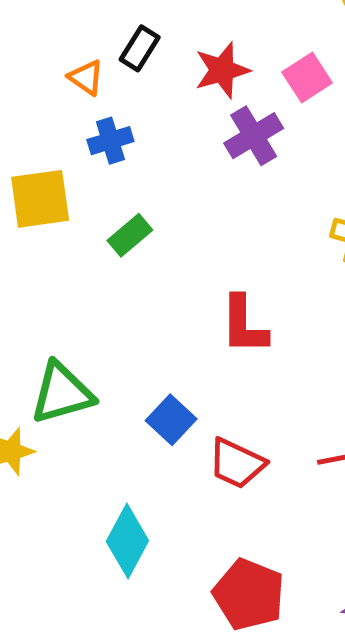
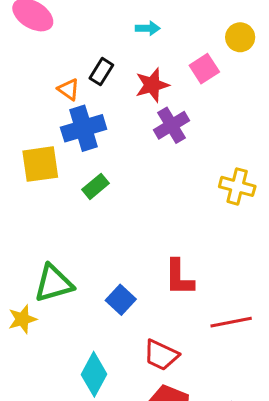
pink square: (307, 77) -> (204, 69), moved
blue cross: (110, 141) -> (84, 128), size x1.6
red L-shape: (244, 325) -> (179, 277), moved
red trapezoid: (237, 463) -> (161, 355), moved

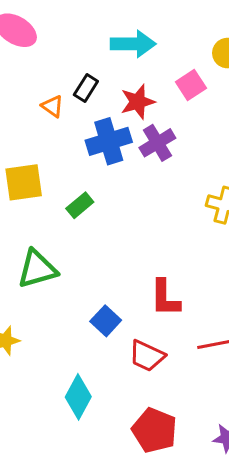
cyan arrow: (148, 28) -> (133, 44), size x1.8
blue cross: (84, 128) -> (109, 141), moved
green triangle: (54, 283) -> (37, 269), moved
red trapezoid: (161, 355) -> (147, 356), moved

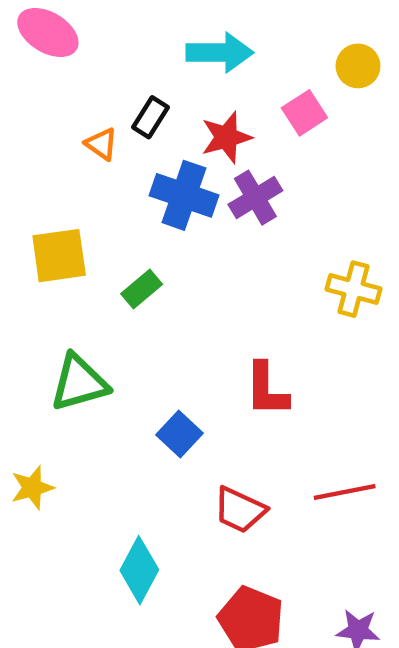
blue cross: (109, 141) -> (184, 195), turned 36
red L-shape: (165, 298) -> (267, 389), moved
blue square: (106, 321) -> (180, 434), moved

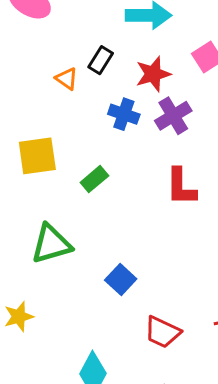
blue cross: (184, 195) -> (124, 114), size x0.7
red L-shape: (267, 389) -> (181, 187), moved

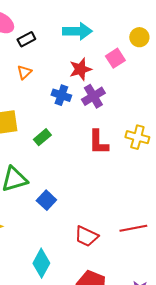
black rectangle: (101, 60) -> (26, 39), moved, turned 30
orange triangle: (67, 79) -> (24, 72), turned 42
blue square: (121, 279) -> (46, 200), moved

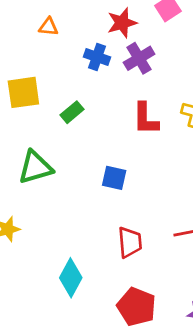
orange triangle: (24, 72) -> (48, 27), turned 49
blue square: (46, 200) -> (114, 178), moved, turned -30
red trapezoid: (86, 236) -> (130, 242), turned -120

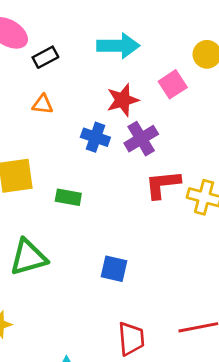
green rectangle: (72, 112) -> (68, 197), turned 50
red L-shape: (146, 119) -> (163, 184), moved, turned 84

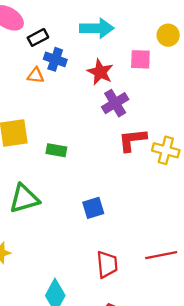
pink square: (173, 84) -> (140, 59), turned 35
red star: (123, 100) -> (100, 72), turned -30
blue cross: (95, 137) -> (55, 59), moved
blue square: (114, 269) -> (93, 208), turned -30

